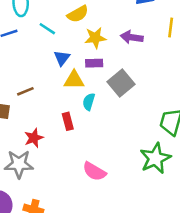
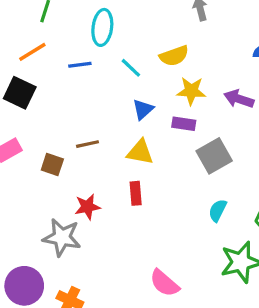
yellow triangle: (74, 80) -> (140, 152), moved
cyan semicircle: (89, 102) -> (218, 210), moved
pink semicircle: (94, 171) -> (164, 283), moved

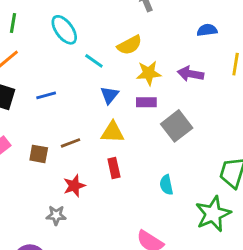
cyan ellipse: (102, 27) -> (64, 30), turned -36
blue line: (80, 65) -> (46, 95), moved
brown line: (88, 144) -> (71, 143), moved
cyan semicircle: (218, 210) -> (166, 185), moved, turned -30
gray star: (62, 237) -> (56, 215), size x0.6

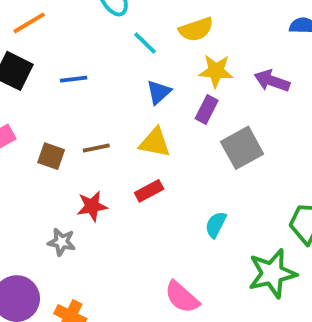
purple rectangle: (146, 102) -> (207, 109), turned -72
red rectangle: (114, 168) -> (149, 191), turned 66
cyan semicircle: (166, 185) -> (216, 225), turned 30

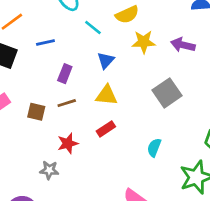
blue line: (74, 79) -> (45, 43), moved
purple rectangle: (207, 109) -> (65, 74), moved

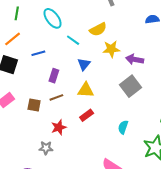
purple arrow: (183, 45) -> (135, 59), moved

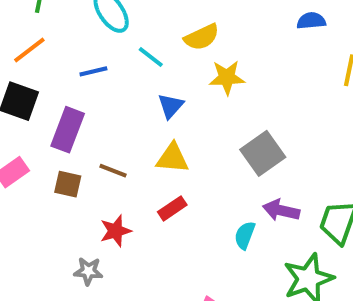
blue line: (38, 53) -> (93, 71), moved
purple arrow: (135, 59) -> (281, 210), moved
purple rectangle: (54, 76) -> (68, 130), moved, size x1.5
brown line: (56, 97) -> (113, 171), turned 40

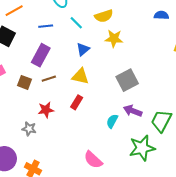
purple rectangle: (68, 130) -> (41, 55), moved
brown line: (113, 171) -> (49, 79), turned -48
red rectangle: (172, 208) -> (77, 102), turned -32

